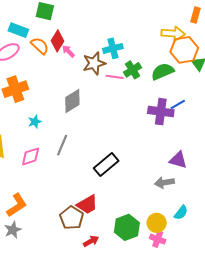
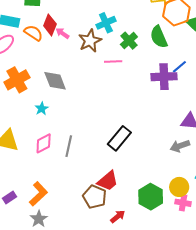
green semicircle: (163, 71) -> (159, 37), turned -80
pink line: (115, 77) -> (113, 61), moved
gray diamond: (72, 101) -> (55, 81), moved, turned -70
gray line: (62, 145) -> (69, 146), moved

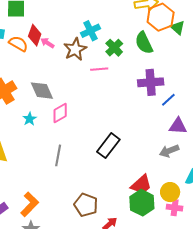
blue line: (179, 67) -> (168, 100), moved
pink diamond: (44, 143) -> (60, 113), moved
red trapezoid: (108, 181) -> (141, 185), moved

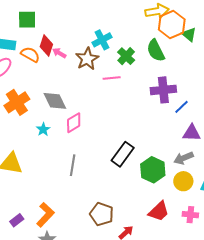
red trapezoid: (141, 185) -> (159, 211), moved
yellow circle: (170, 192) -> (183, 181), moved
green hexagon: (142, 203) -> (153, 170), moved

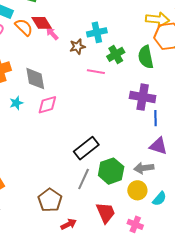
red diamond: (46, 46) -> (42, 23), turned -65
brown star: (87, 59) -> (77, 47), size x0.7
blue line: (182, 107) -> (156, 118), turned -63
gray line: (73, 165) -> (84, 179), moved
red trapezoid: (159, 211) -> (106, 213), turned -85

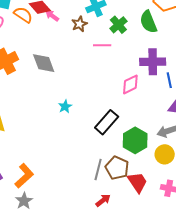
cyan star: (16, 103) -> (65, 106), moved
pink diamond: (47, 105) -> (130, 84), moved
gray line: (84, 179) -> (98, 169), moved
brown pentagon: (50, 200) -> (117, 168), moved

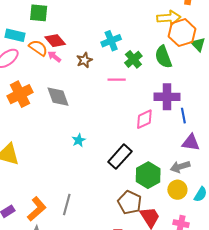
pink arrow: (52, 16) -> (54, 57), moved
brown star: (79, 24) -> (84, 60), moved
gray line: (98, 169) -> (67, 204), moved

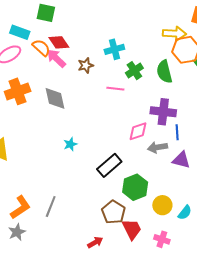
pink arrow: (54, 57) -> (56, 58), size x1.5
gray arrow: (180, 167) -> (157, 147), moved

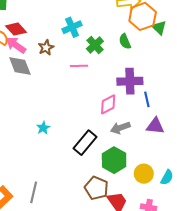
green semicircle: (164, 72) -> (125, 41), size x0.7
gray diamond: (55, 98) -> (20, 66), moved
gray arrow: (157, 147) -> (120, 128), moved

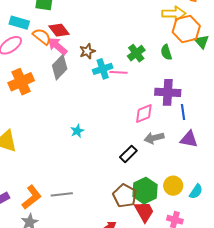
cyan cross: (72, 27) -> (103, 69), moved
gray diamond: (20, 66) -> (60, 67), turned 60
black rectangle: (85, 143) -> (128, 154), moved, size x0.7
green hexagon: (114, 160) -> (145, 191), moved
gray line: (34, 192) -> (62, 194), turned 65

